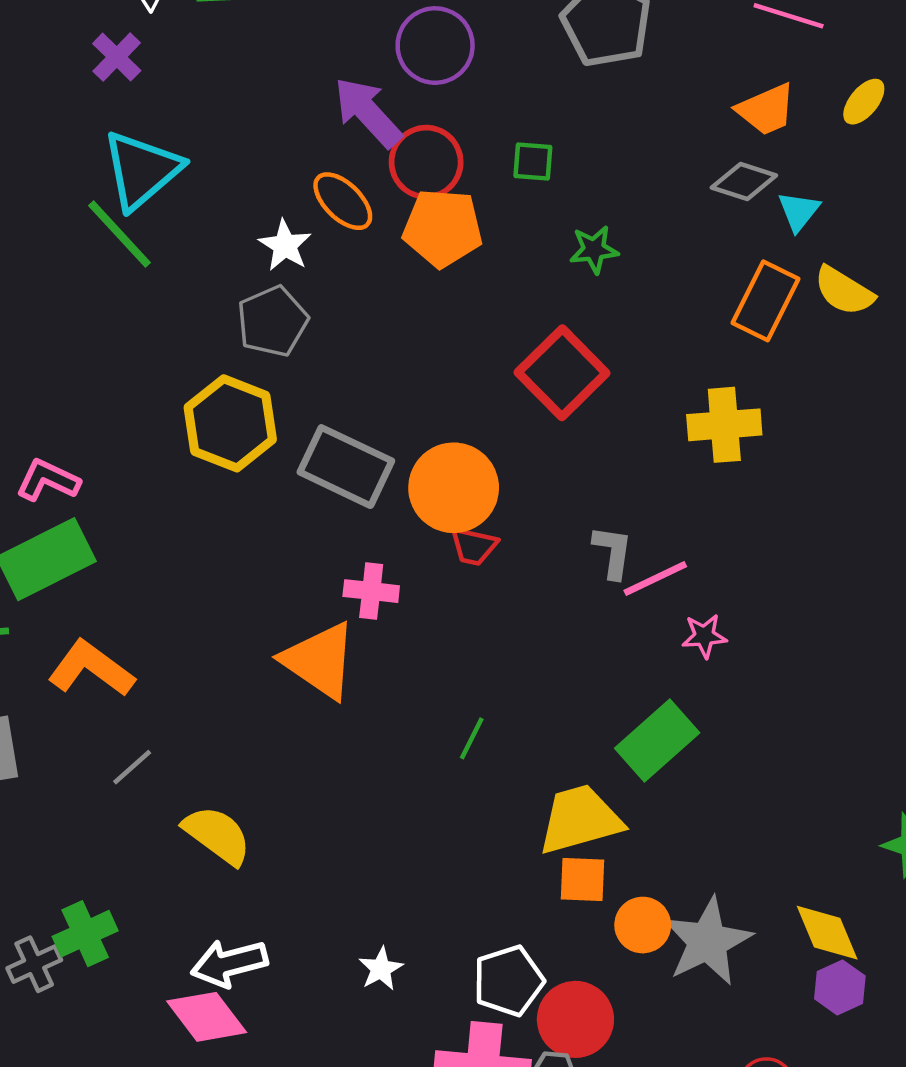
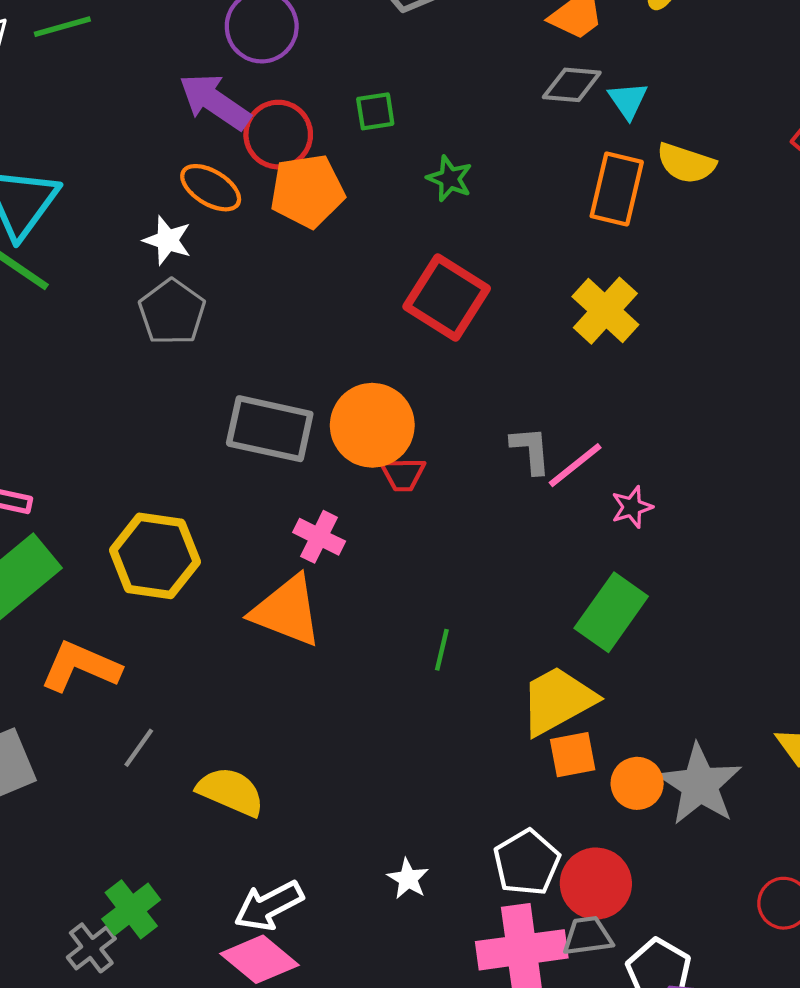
green star: (594, 250) -> (450, 179), turned -30
yellow hexagon: (230, 423) -> (155, 556), moved
yellow cross: (724, 425) -> (605, 311), turned -30
pink cross: (371, 591) -> (319, 537), turned 33

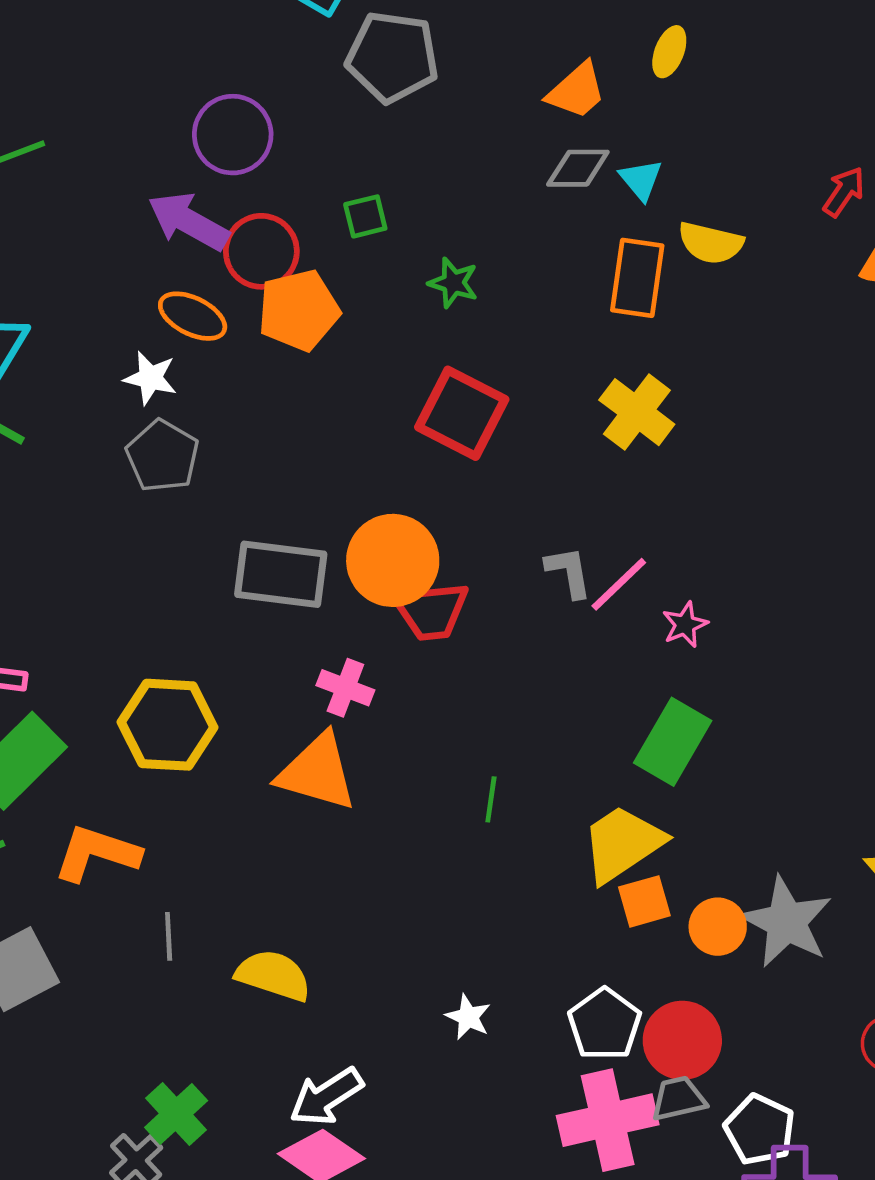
red trapezoid: (403, 474) -> (431, 611), size x1.5
gray line: (139, 748) -> (169, 936), turned -33
white star: (408, 879) -> (468, 1017), moved

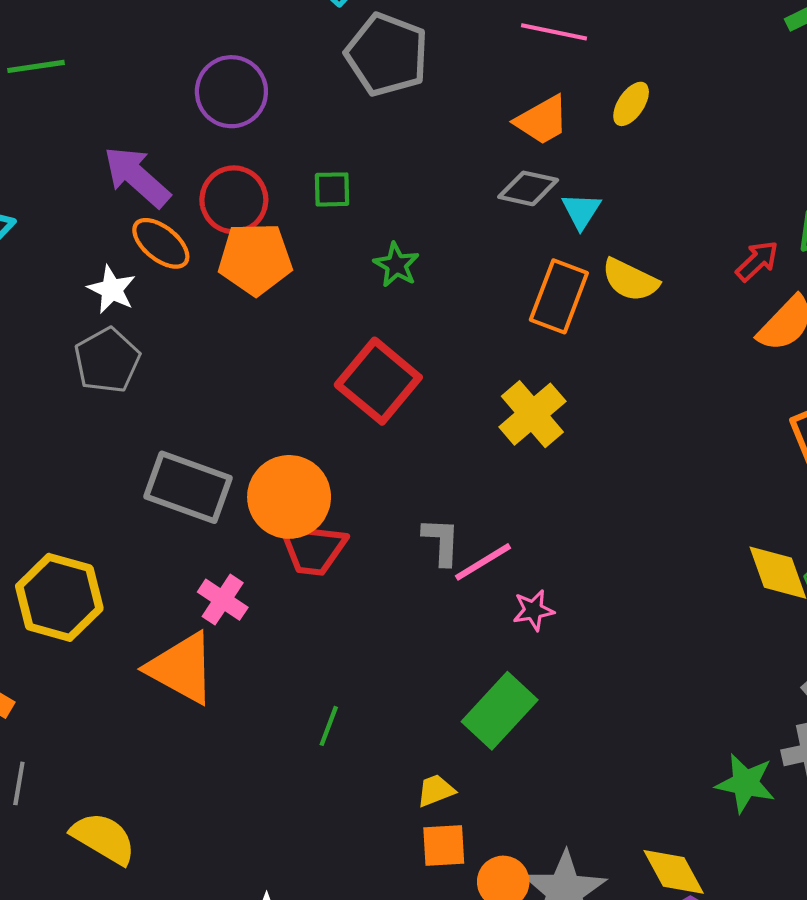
purple arrow: (188, 221) -> (137, 177), moved
yellow trapezoid: (622, 844) -> (436, 790), size x0.5

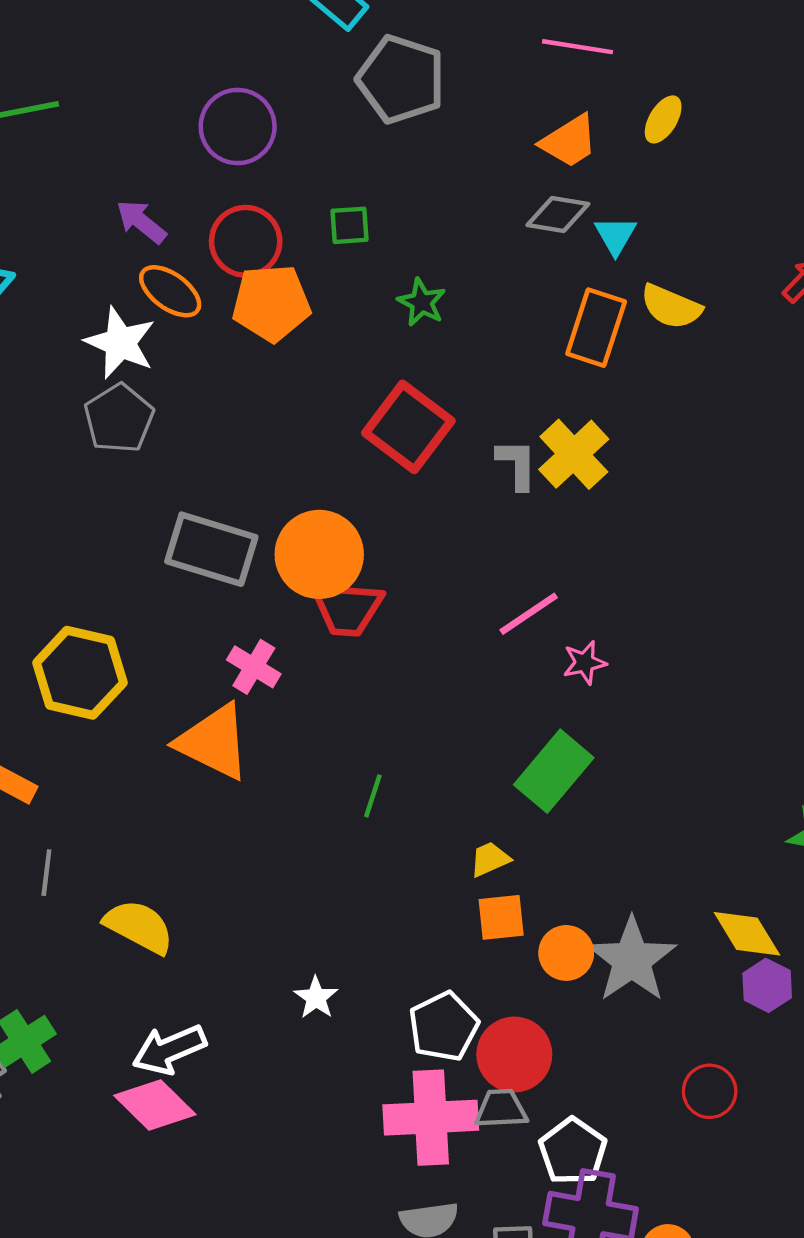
purple arrow: (137, 177) -> (141, 222), size x0.7
white star: (112, 289) -> (120, 343), size x1.4
gray L-shape: (441, 541) -> (517, 464), moved

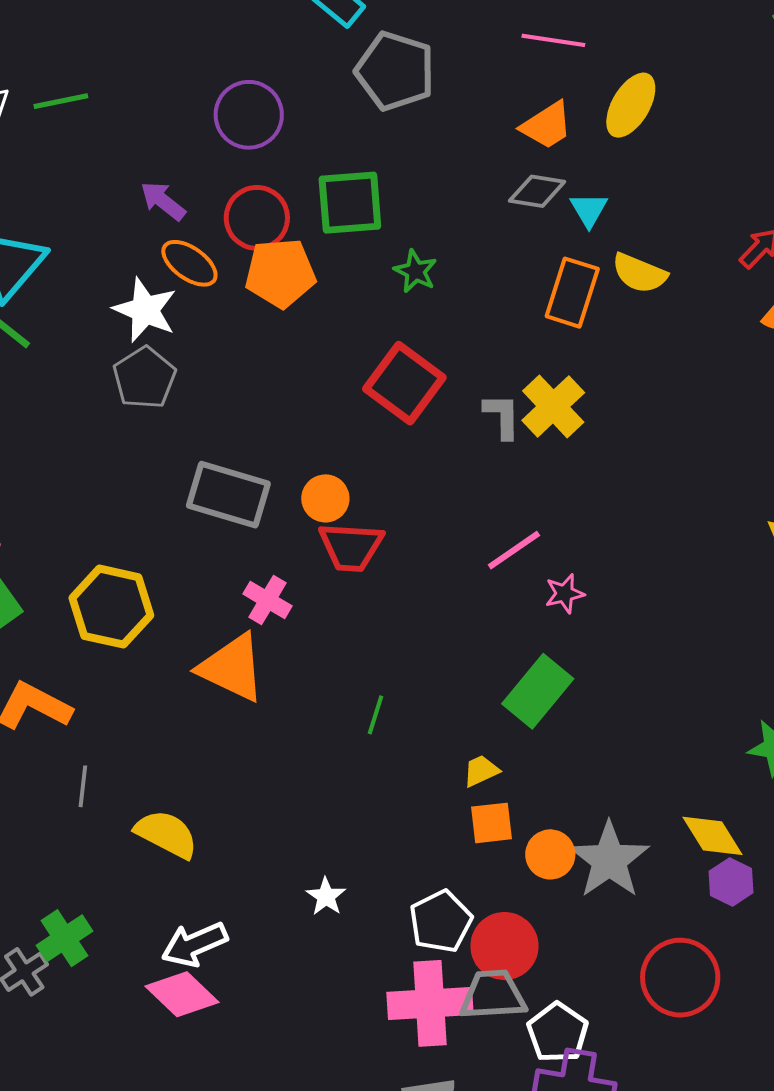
yellow ellipse: (663, 119) -> (631, 105), size x1.5
green square: (349, 225) -> (350, 203), size x1.8
orange circle: (319, 554) -> (325, 498), size x0.6
red circle: (710, 1091) -> (680, 978), size x1.6
gray trapezoid: (501, 1109) -> (493, 995), size x1.4

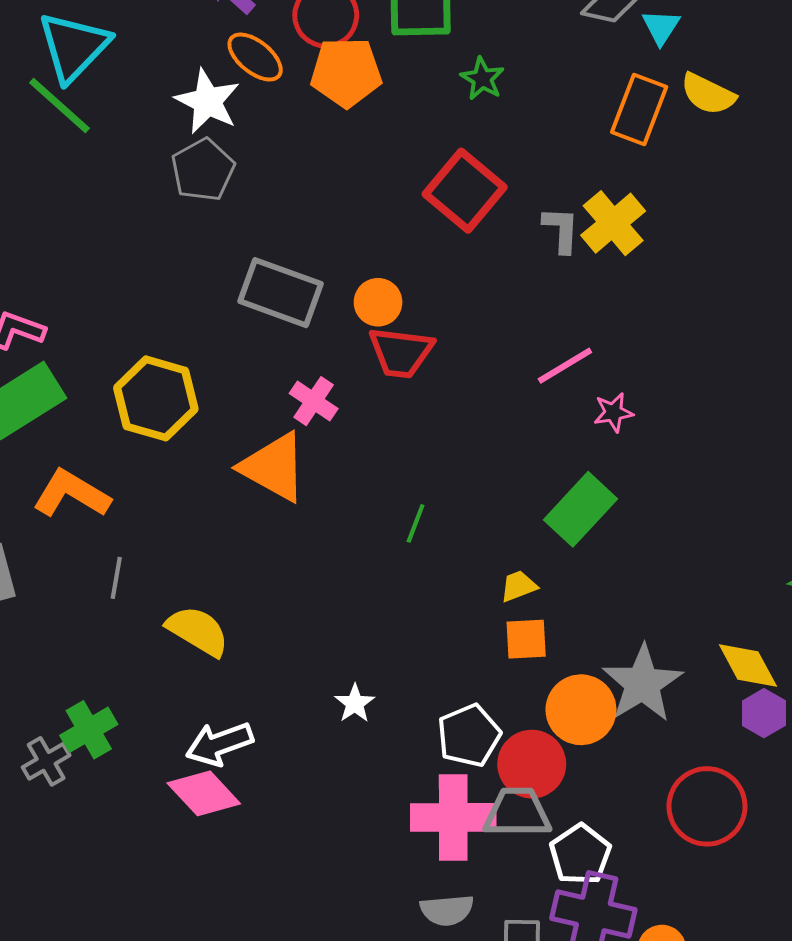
orange circle: (550, 854) -> (581, 710), moved, size x1.4

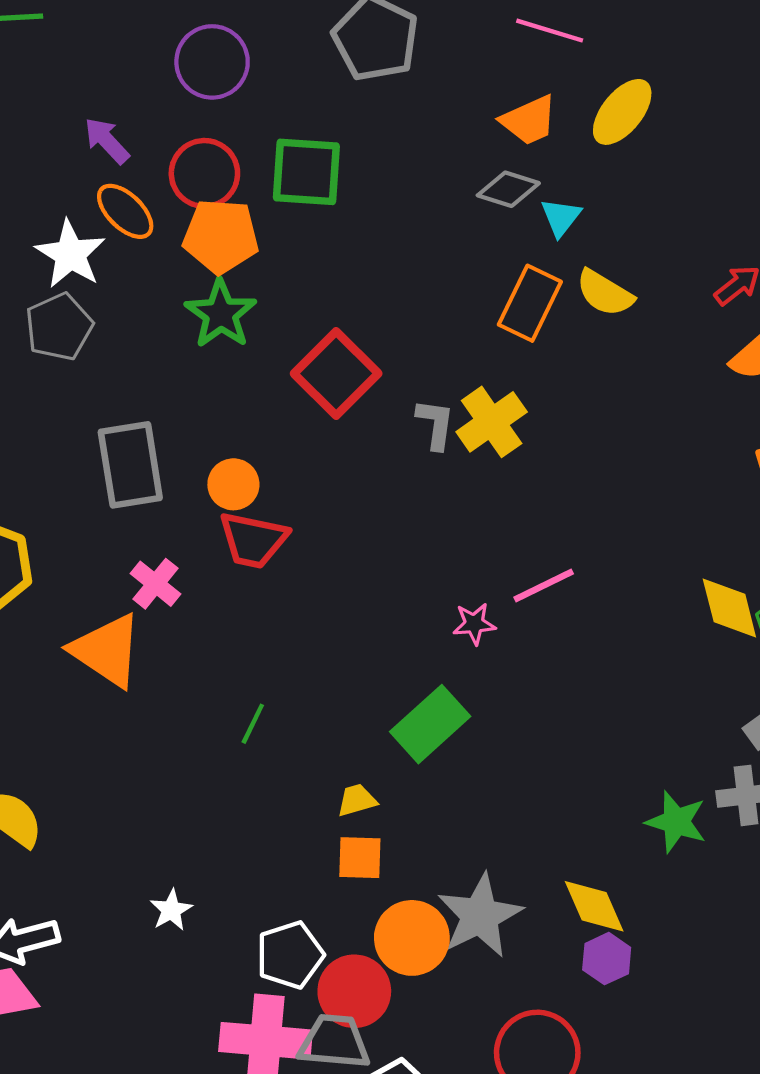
green star: (482, 79) -> (221, 314), moved, size x1.5
gray rectangle: (281, 293) -> (130, 465), turned 56
pink line: (565, 366) -> (544, 585), moved

